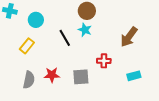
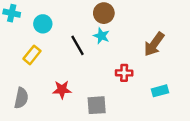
gray square: (81, 77) -> (97, 105), moved
gray semicircle: (29, 80) -> (21, 98), moved

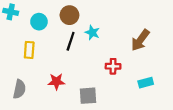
brown circle: (104, 13) -> (69, 15), moved
black line: (77, 45) -> (71, 41), turned 48
yellow rectangle: (32, 55) -> (29, 50), turned -35

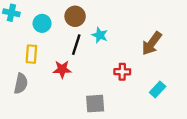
red star: (56, 82) -> (62, 69), moved
cyan rectangle: (146, 83) -> (158, 89), turned -32
gray semicircle: (19, 89) -> (21, 84), moved

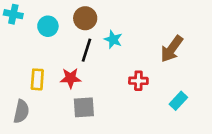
yellow rectangle: (31, 54) -> (37, 79), moved
gray semicircle: (21, 84) -> (21, 111), moved
gray square: (95, 104) -> (84, 107), moved

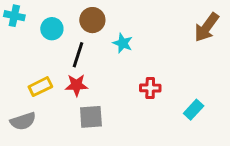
brown arrow: (172, 49) -> (207, 27), moved
black line: (87, 50) -> (78, 55), moved
yellow rectangle: (37, 79) -> (40, 87), turned 60
gray semicircle: (21, 111) -> (23, 121), turned 60

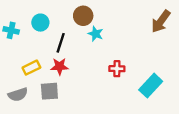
cyan cross: (14, 16) -> (11, 30), moved
brown circle: (92, 20) -> (83, 16), moved
cyan rectangle: (194, 110) -> (151, 86), size x1.5
gray square: (91, 117) -> (49, 91), moved

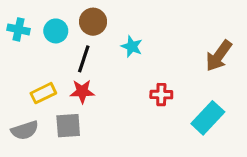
brown circle: (83, 16) -> (93, 22), moved
brown arrow: (161, 21) -> (219, 56), moved
cyan cross: (11, 30) -> (19, 29), moved

